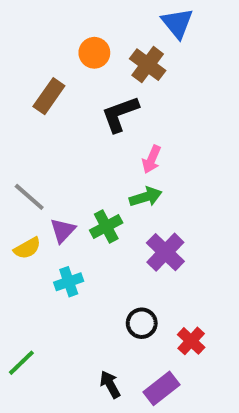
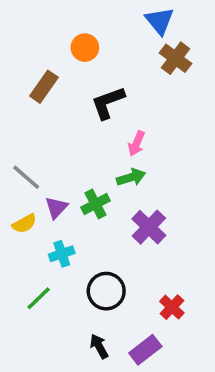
brown cross: (148, 65) -> (175, 58), moved
black circle: (142, 323) -> (106, 291), moved, size x1.4
green line: (21, 363) -> (39, 298), moved

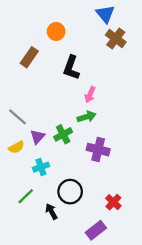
black L-shape: (108, 103) -> (71, 68), turned -50
purple cross: (149, 227) -> (98, 150), turned -30
black arrow: (99, 346) -> (51, 211), moved

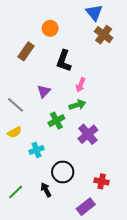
purple triangle: (37, 137) -> (44, 91), moved
purple cross: (98, 150) -> (88, 134), turned 36
green line: (26, 196) -> (16, 192), moved
red cross: (113, 202) -> (102, 181), turned -32

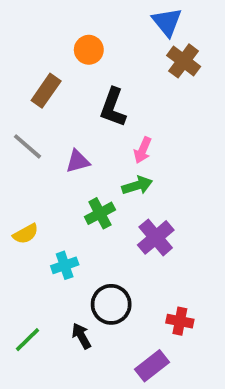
purple triangle: (44, 91) -> (78, 161), turned 32
gray line: (16, 105) -> (27, 146), moved

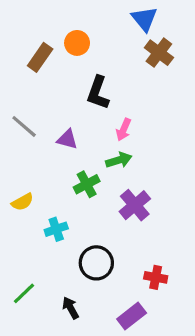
brown rectangle: (46, 91) -> (40, 57), moved
purple triangle: (78, 161) -> (67, 139), turned 30
black arrow: (81, 336) -> (71, 308), moved

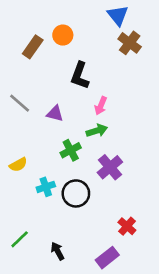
black circle: (96, 263) -> (76, 193), moved
red cross: (156, 277) -> (127, 226), turned 30

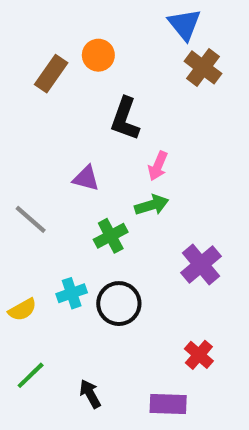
gray line: (20, 103) -> (31, 219), moved
yellow semicircle: (18, 165) -> (22, 310), moved
purple cross: (110, 167) -> (201, 265), moved
purple rectangle: (107, 258) -> (168, 404), turned 40

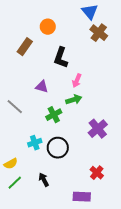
brown rectangle: (51, 74) -> (25, 47), moved
yellow semicircle: (22, 310) -> (11, 164), moved
black arrow: (90, 394) -> (44, 180), moved

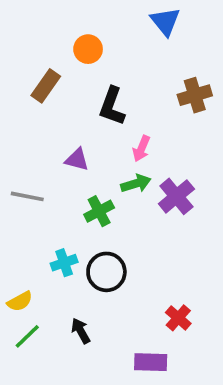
brown cross: (99, 33) -> (195, 95), moved, turned 36
gray line: (15, 107) -> (27, 196), turned -30
purple cross: (98, 129) -> (176, 196), moved

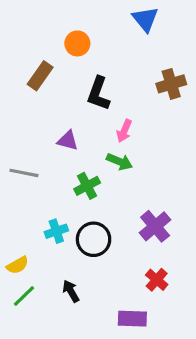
green arrow: (136, 184) -> (119, 162), turned 40
purple cross: (176, 196) -> (155, 226), moved

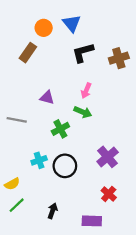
blue triangle: (145, 19) -> (72, 23), moved
orange circle: (77, 43) -> (44, 28), moved
black L-shape: (98, 94) -> (83, 53), moved, turned 55
black arrow: (71, 291) -> (53, 211), moved, turned 48

